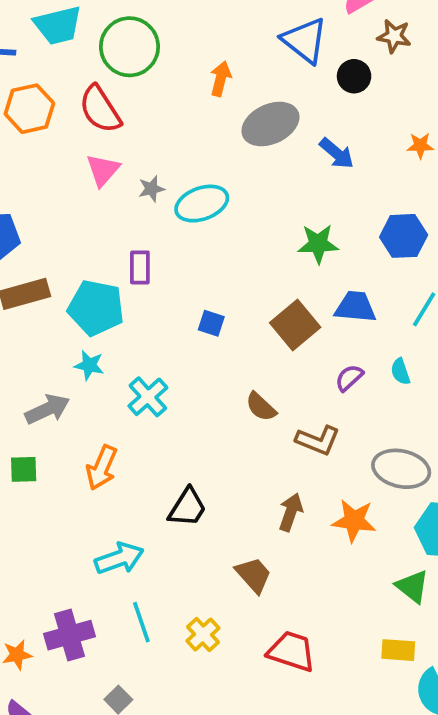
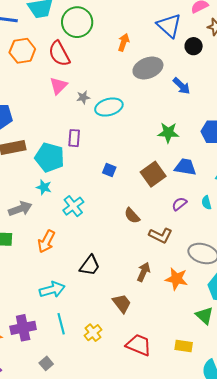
yellow rectangle: (398, 650) -> (184, 346), moved

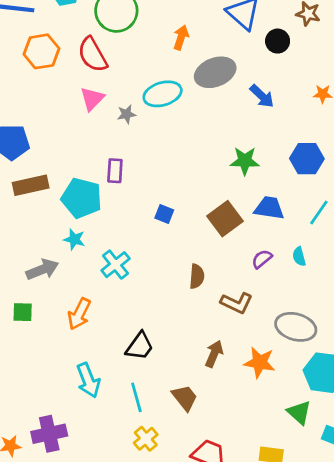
cyan ellipse: (109, 107) -> (163, 94), moved
brown semicircle: (132, 216) -> (197, 276), turned -132
cyan arrow: (52, 290) -> (88, 380), turned 85
cyan line: (61, 324) -> (136, 397), moved

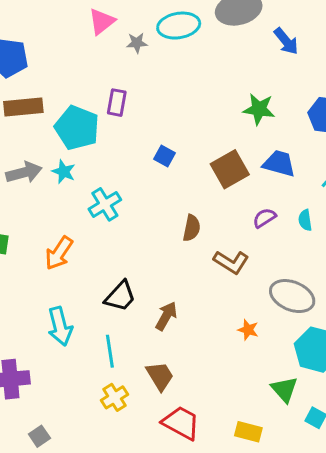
gray arrow: (42, 269) -> (24, 172), moved
brown arrow: (214, 354) -> (166, 316), moved
orange star: (260, 362) -> (248, 330), size x0.6
brown trapezoid: (185, 398) -> (160, 376), moved

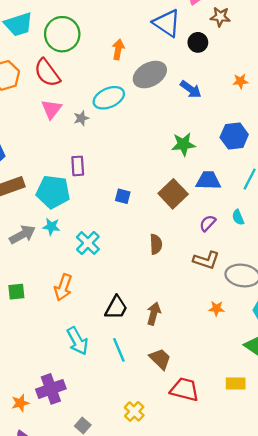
brown L-shape: (231, 262) -> (206, 260), moved
yellow cross: (114, 397) -> (134, 411), moved

